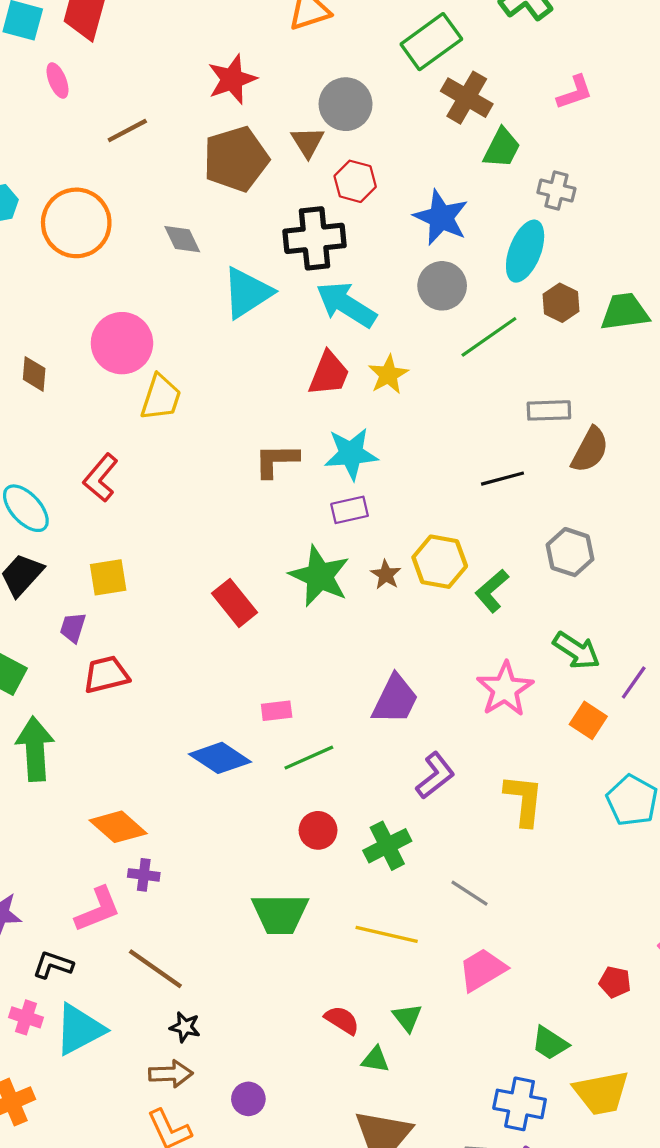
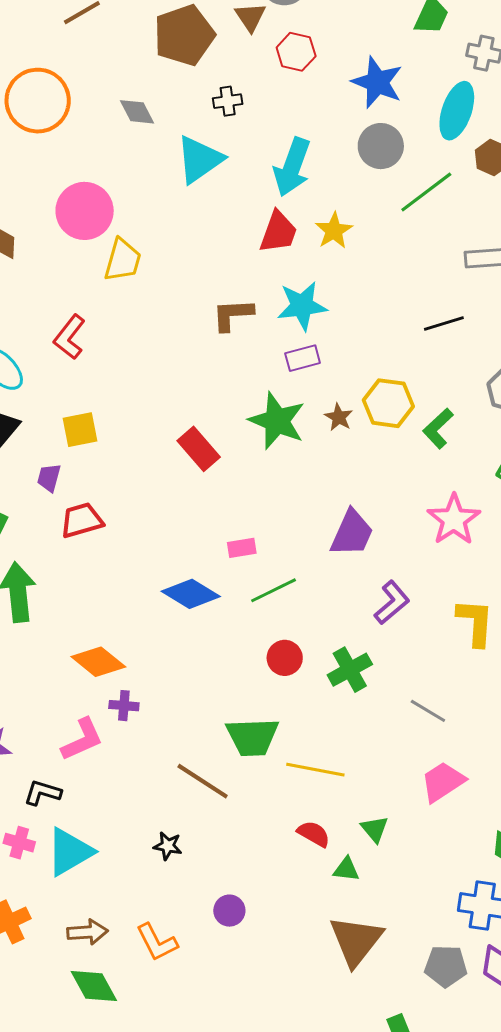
black cross: (315, 238) -> (228, 101), moved, size x0.5
cyan arrow: (346, 305) -> (292, 167), turned -100
yellow line: (387, 934) -> (315, 770), moved
brown line: (155, 969) -> (203, 781), moved
brown arrow: (171, 1074) -> (87, 932), moved

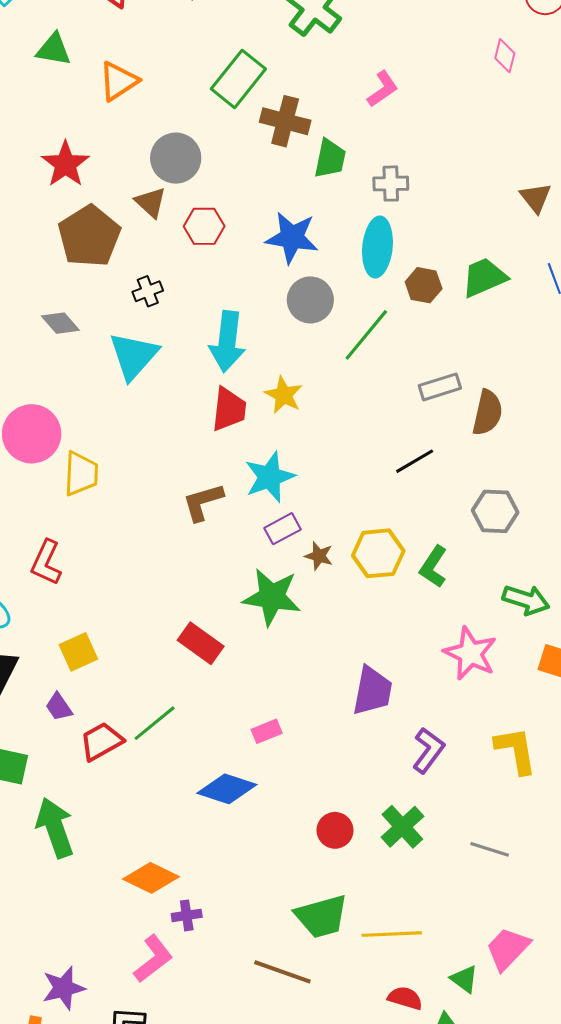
brown star: (339, 417) -> (319, 556), moved
purple trapezoid: (49, 478) -> (59, 707), turned -36
green line: (274, 590) -> (155, 723), moved
pink trapezoid: (443, 782) -> (508, 949), moved

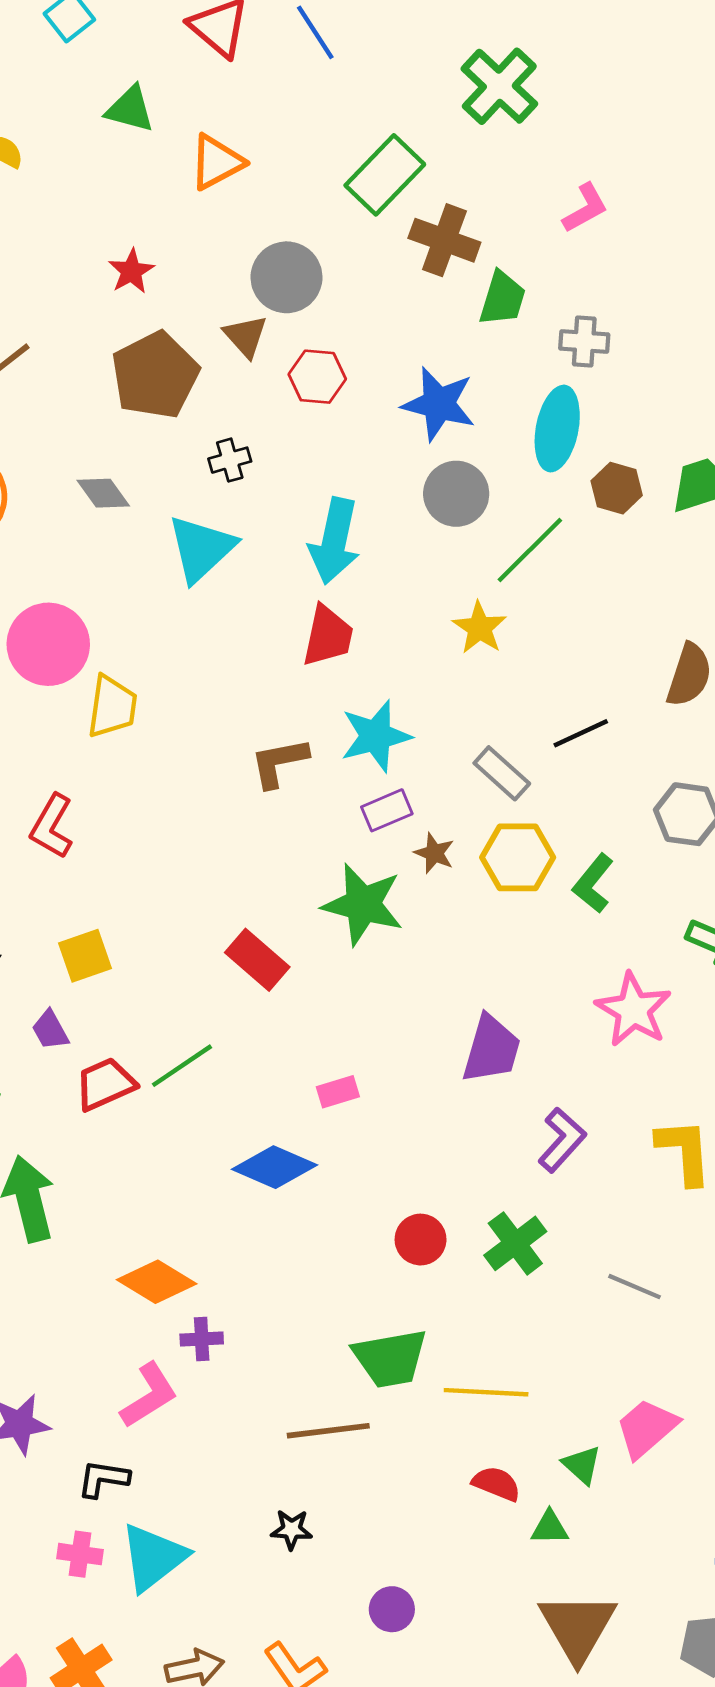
red star: (65, 164) -> (131, 271), size x0.7
gray rectangle: (440, 387) -> (502, 773), moved, turned 54
yellow star: (284, 395) -> (479, 628), moved
brown line: (282, 972) -> (328, 1431), turned -32

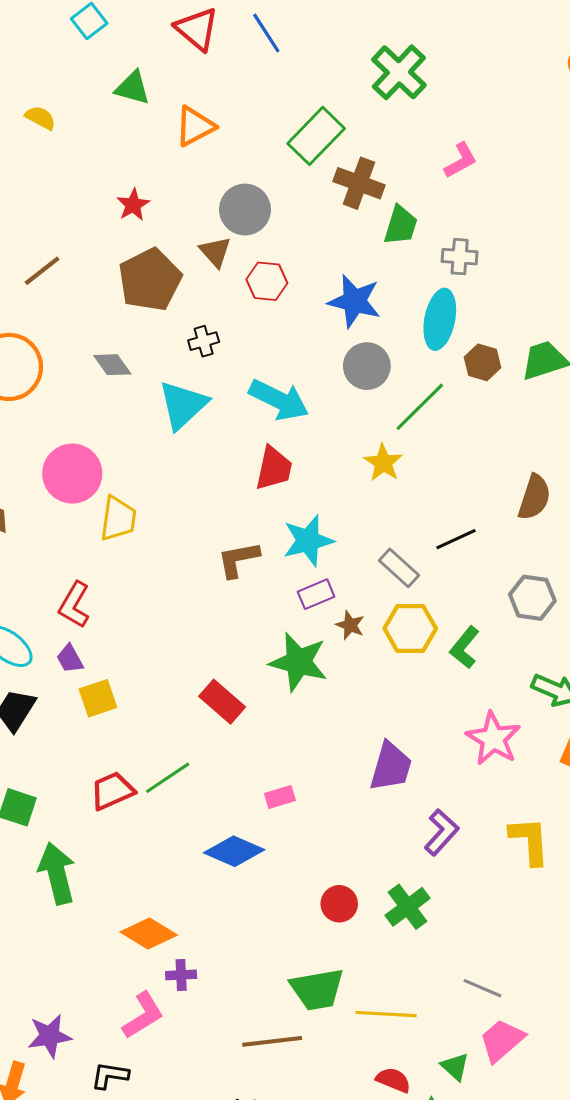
cyan arrow: (334, 541) -> (279, 400), turned -76
purple trapezoid: (50, 1030) -> (70, 659), moved
gray line: (634, 1287) -> (483, 988), moved

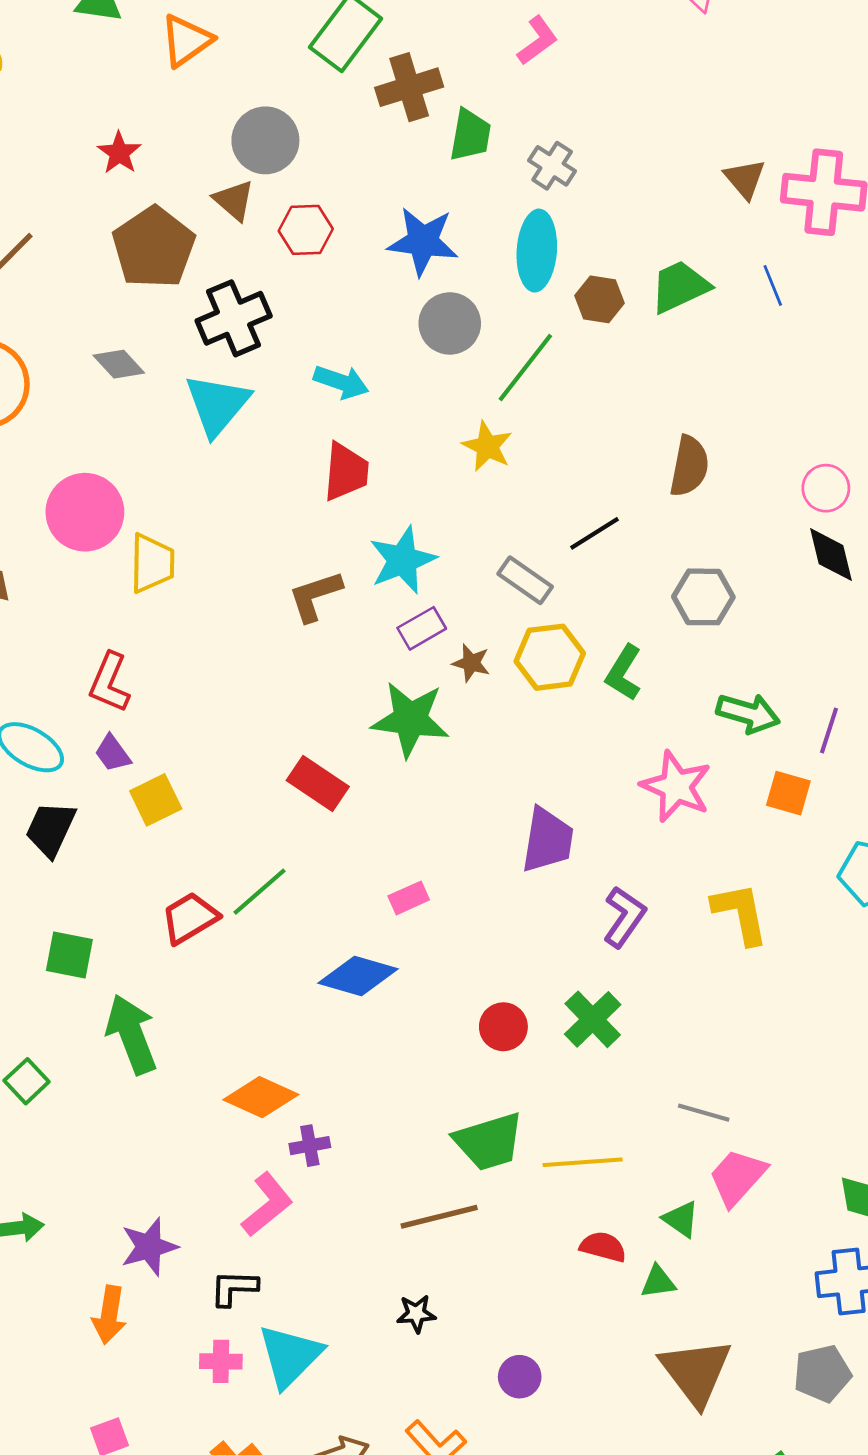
brown cross: (359, 183) -> (409, 87), turned -30
gray cross: (460, 257) -> (552, 166), turned 36
black cross: (204, 341) -> (234, 318), size x1.8
cyan arrow: (279, 400) -> (341, 382), size x0.7

